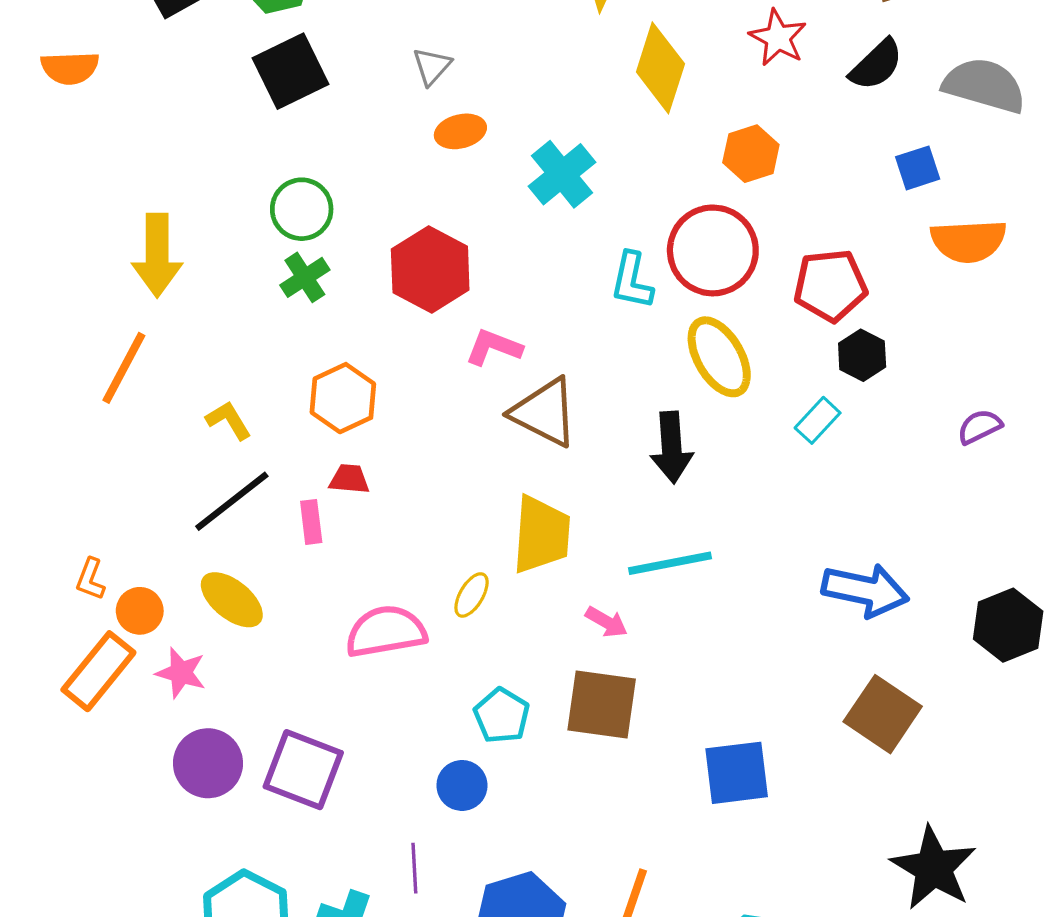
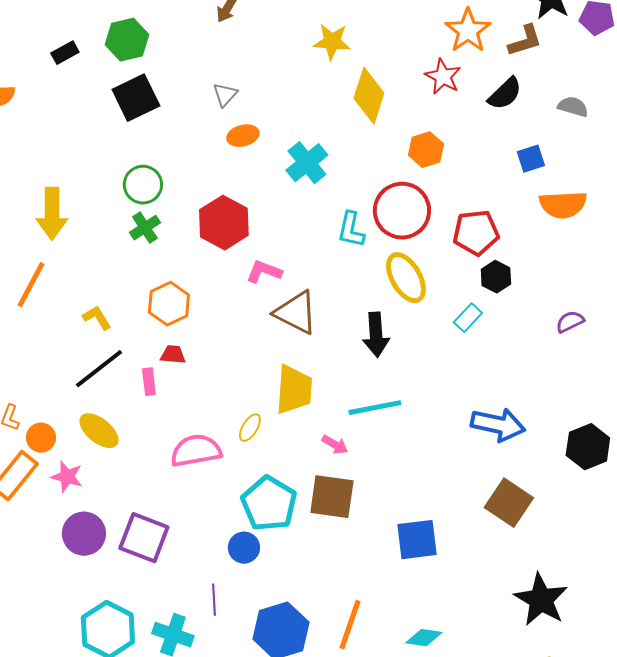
gray semicircle: (984, 85) -> (573, 107), size x0.6
cyan pentagon: (502, 716) -> (269, 504), size x1.6

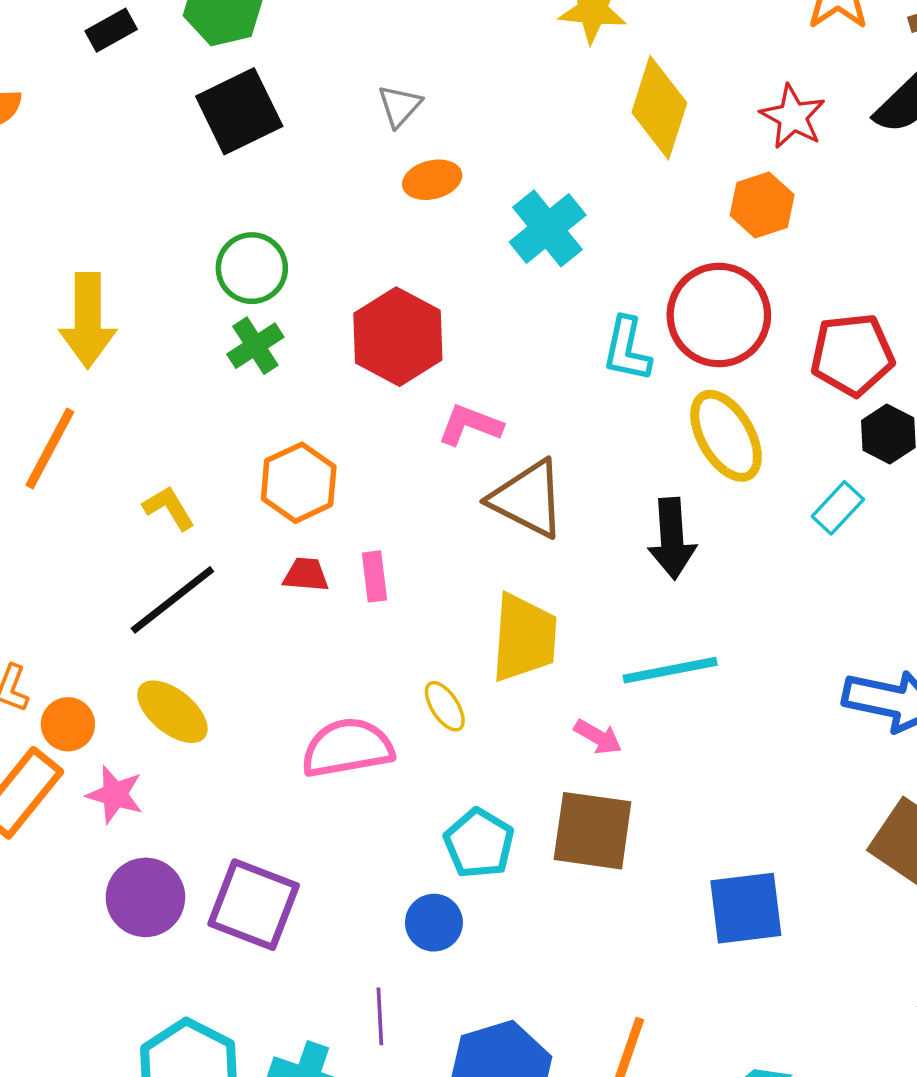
red star: (443, 77) -> (793, 117), moved
pink rectangle: (149, 382) -> (374, 576), moved
yellow ellipse: (250, 428) -> (445, 706), turned -64
cyan pentagon: (269, 504) -> (479, 843), size x0.7

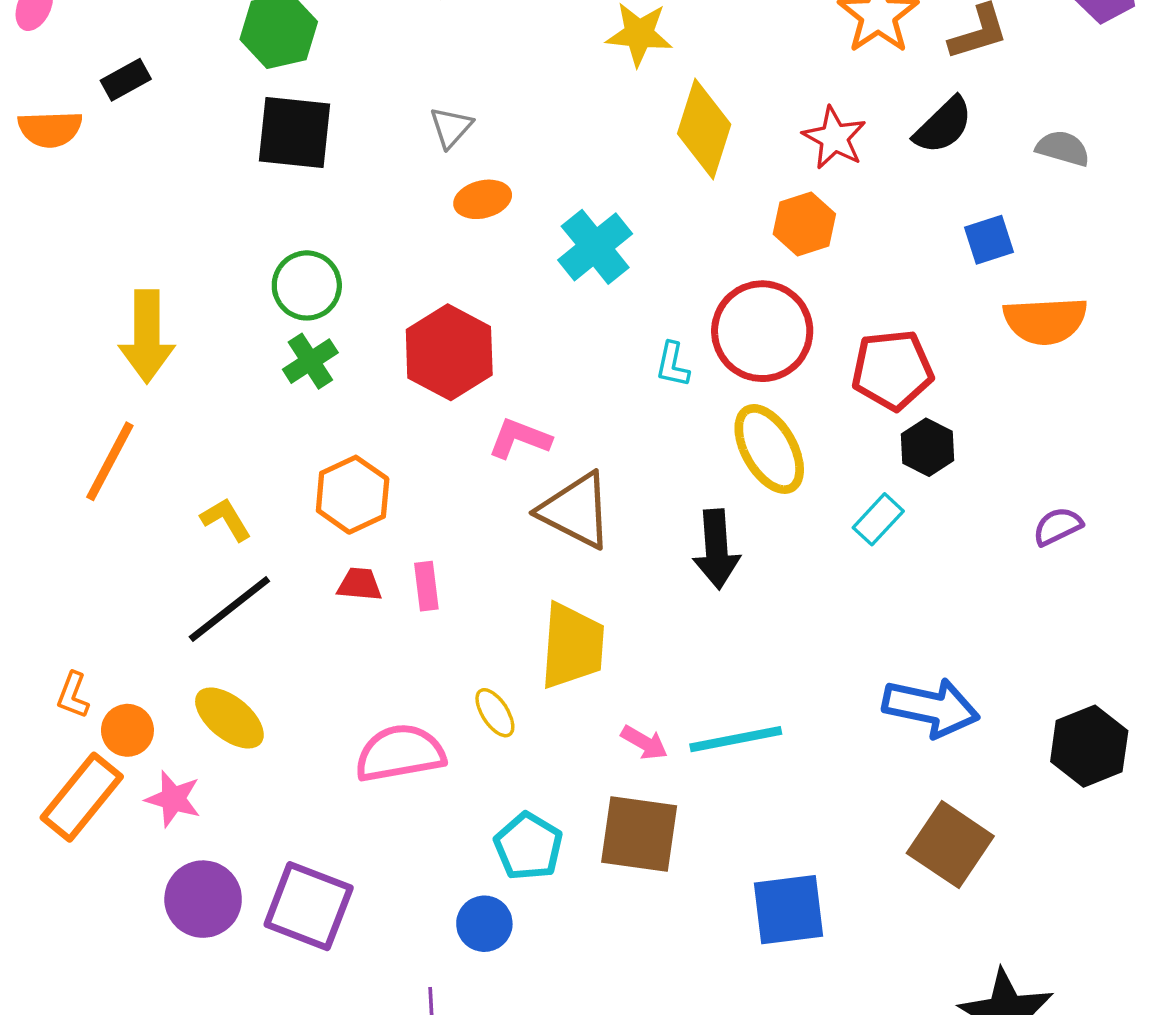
black rectangle: (111, 30) -> (126, 80), moved
black square: (239, 111) -> (294, 133), turned 32
cyan L-shape: (627, 349) -> (673, 365), size x0.7
cyan line: (670, 670) -> (736, 739), moved

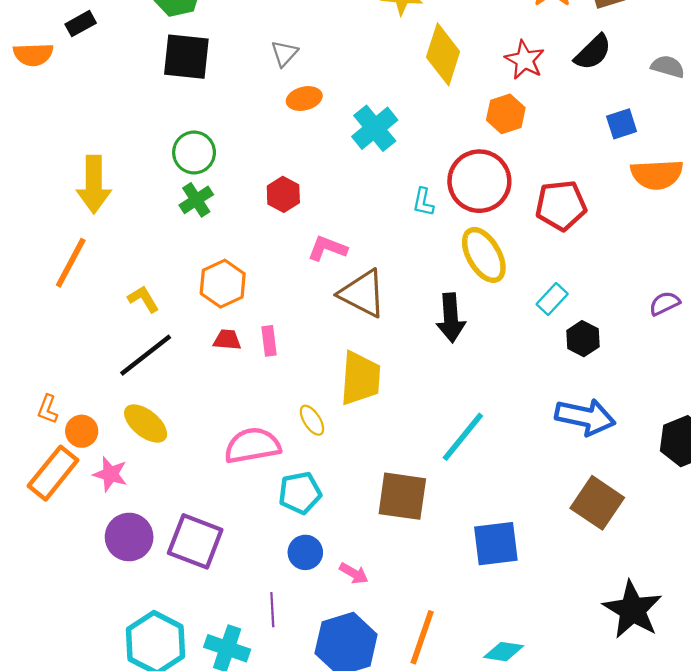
red hexagon: (449, 352) -> (283, 194), size x0.6
black hexagon: (927, 447) -> (583, 339), moved
cyan line: (736, 739) -> (463, 437), turned -40
pink arrow: (644, 743) -> (354, 573), moved
cyan pentagon: (528, 846) -> (300, 493), moved, turned 30

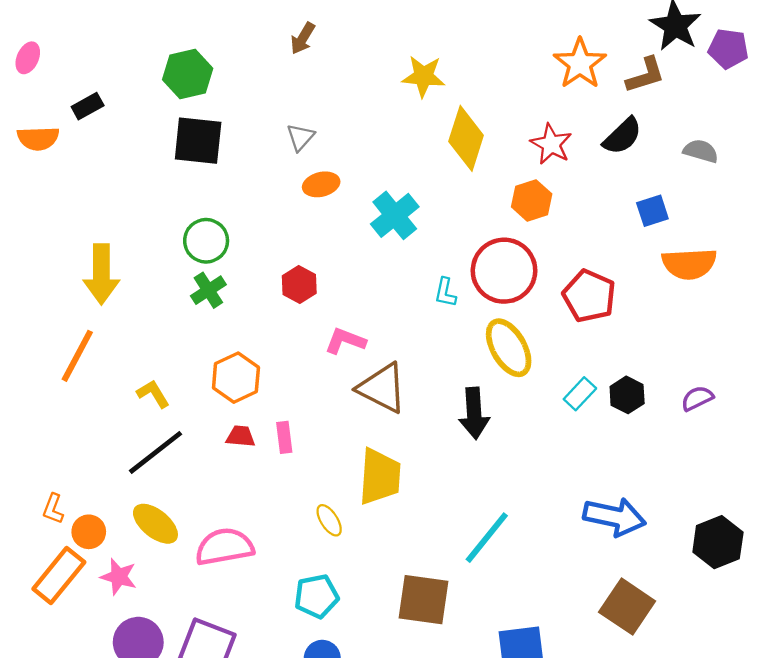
red pentagon: (561, 205) -> (589, 296), turned 30
black hexagon: (583, 339) -> (627, 395), moved
pink semicircle: (252, 446) -> (224, 547), moved

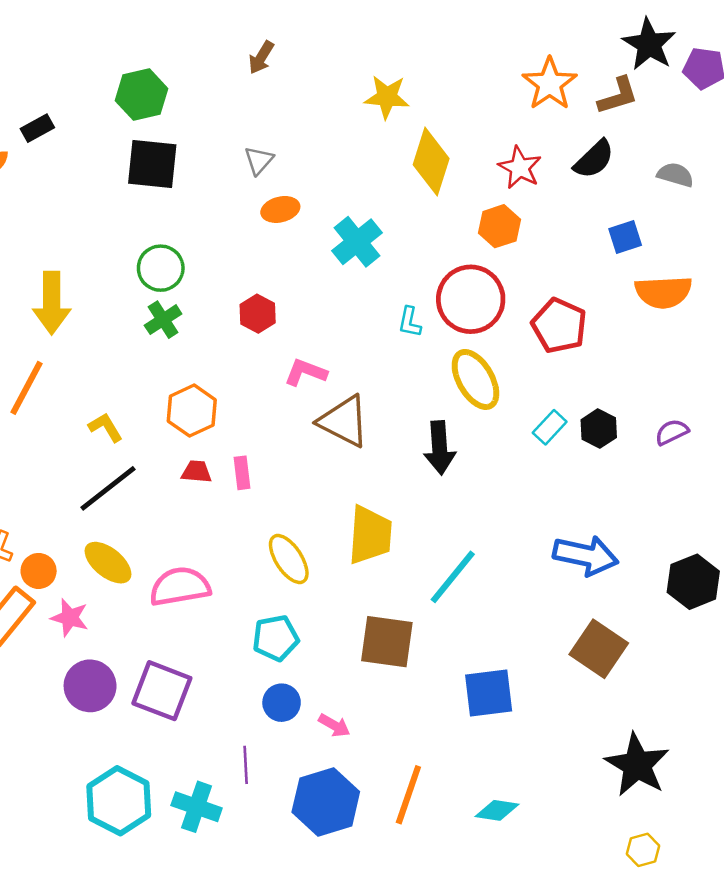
yellow trapezoid: (380, 477) -> (370, 535), moved
yellow ellipse: (329, 520) -> (289, 559), size x1.5

